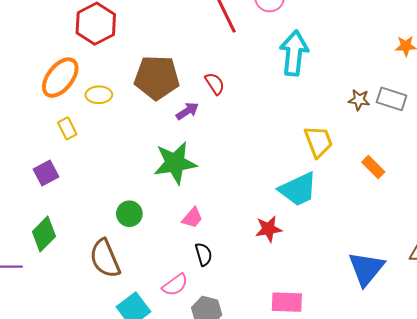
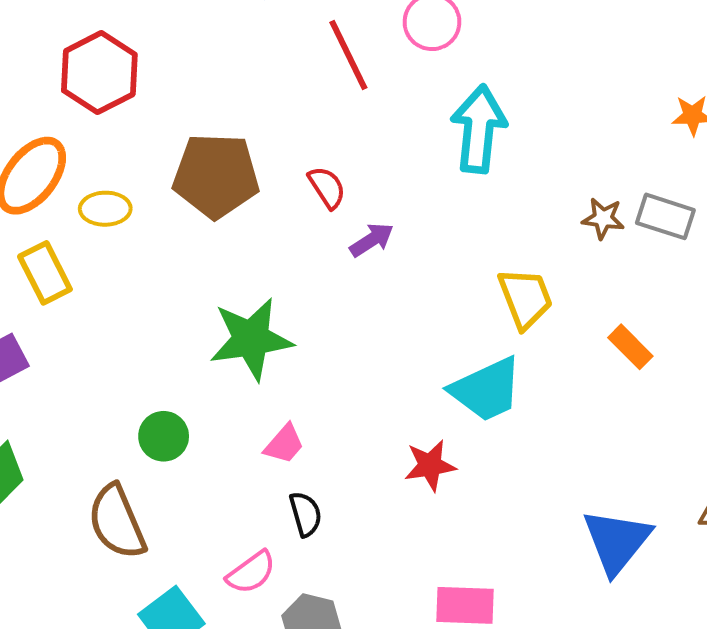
purple arrow: (187, 111) -> (372, 240), moved
yellow rectangle: (67, 128) -> (45, 273), size x1.4

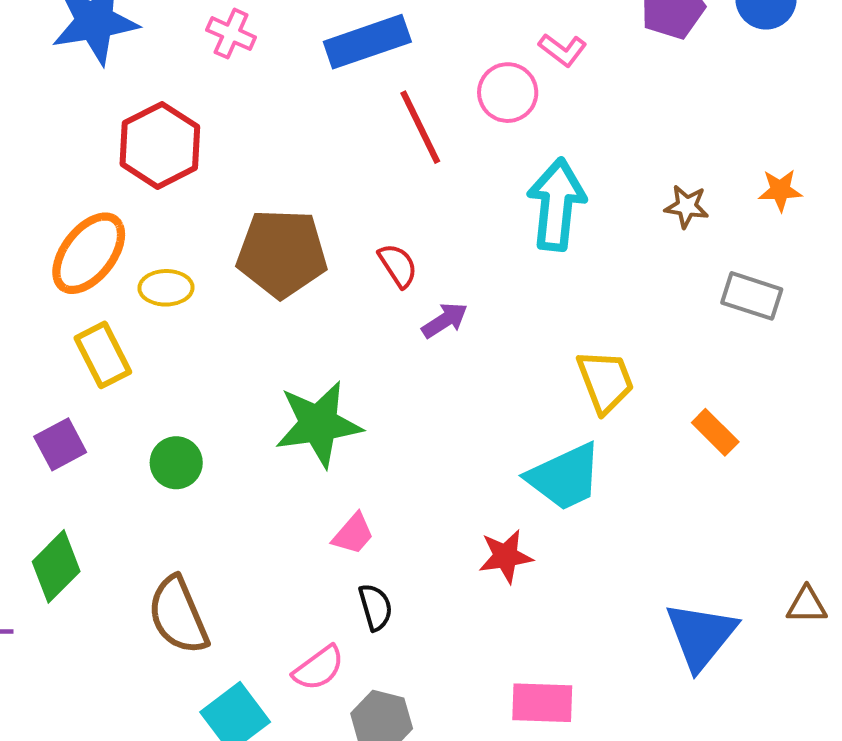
brown star: (603, 218) -> (687, 206), moved
green circle: (164, 436) -> (176, 463), moved

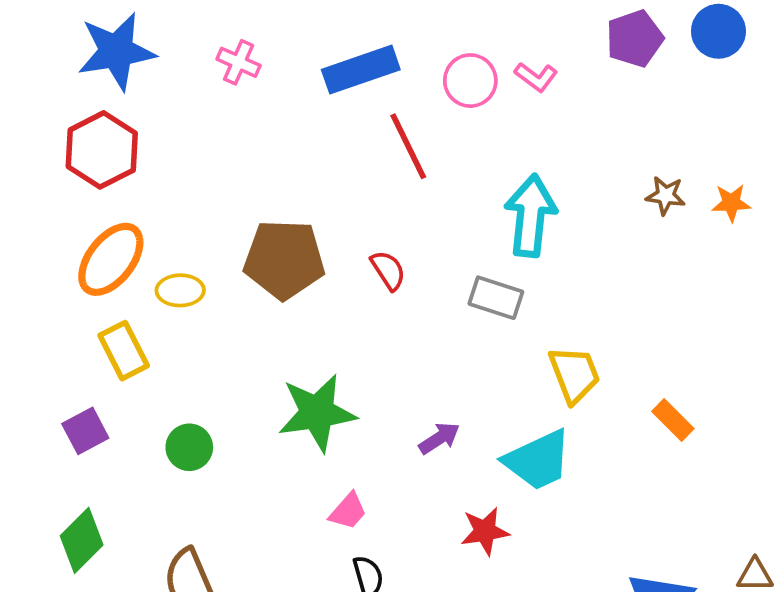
pink circle: (508, 93) -> (470, 81), moved
red hexagon: (160, 145) -> (102, 150), moved
brown star: (687, 206) -> (666, 195), moved
gray rectangle: (752, 296) -> (496, 298), moved
purple arrow: (445, 320) -> (439, 438), moved

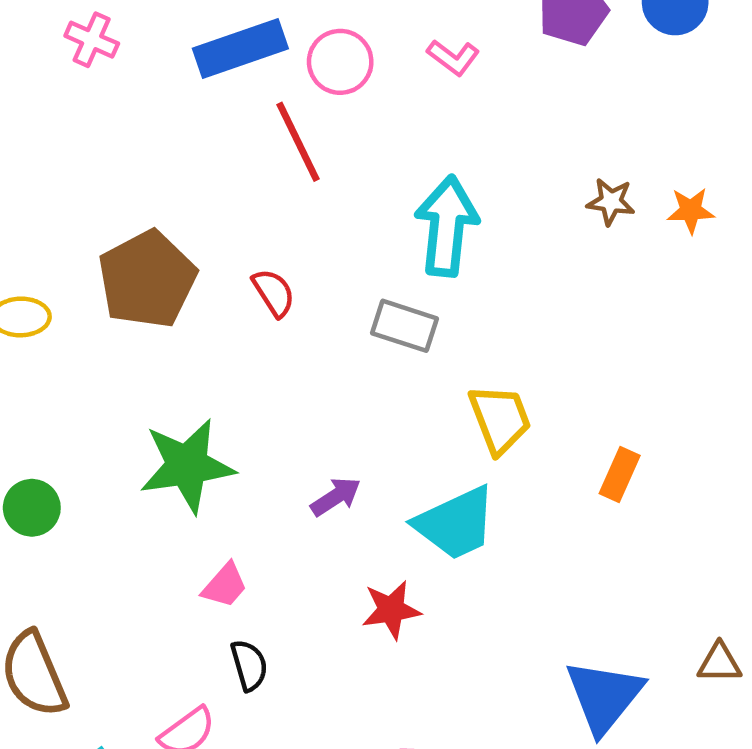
pink circle: (470, 81) -> (340, 62), moved
brown pentagon: (284, 259) -> (147, 279), turned -30
orange rectangle: (673, 420) -> (620, 474), turned 69

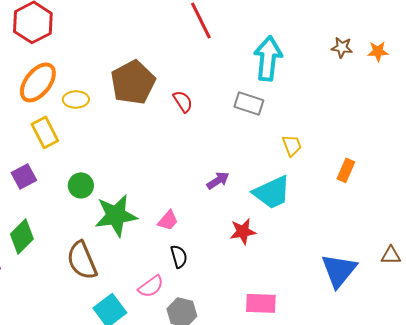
red semicircle: (274, 293) -> (183, 101), moved
yellow trapezoid: (500, 419) -> (292, 145), size x0.7
green star: (187, 466) -> (116, 215), moved

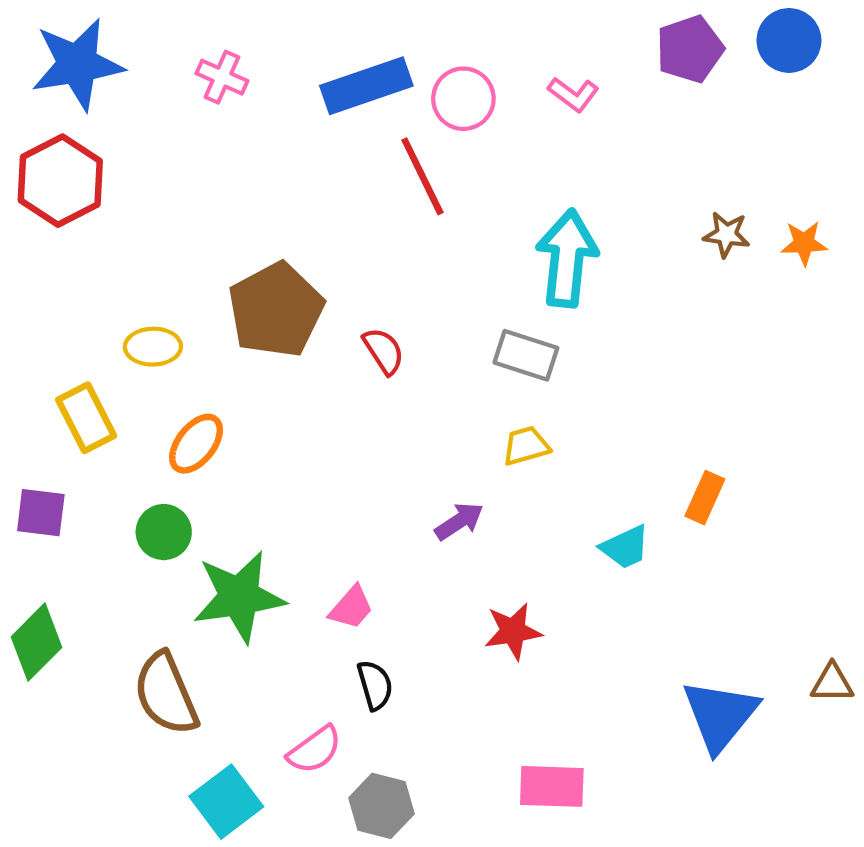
orange ellipse: (38, 82) -> (196, 444), moved, size x0.7
yellow trapezoid: (292, 145) -> (526, 446), moved, turned -85
orange rectangle: (346, 170) -> (705, 498), moved
purple square: (24, 176) -> (41, 513), turned 35
cyan trapezoid: (272, 192) -> (625, 547), moved, size x0.6

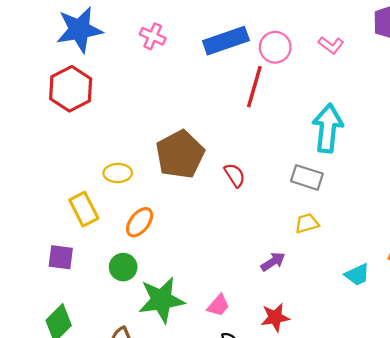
red line: (422, 176) -> (254, 87), turned 42
red star: (513, 631) -> (275, 317), moved

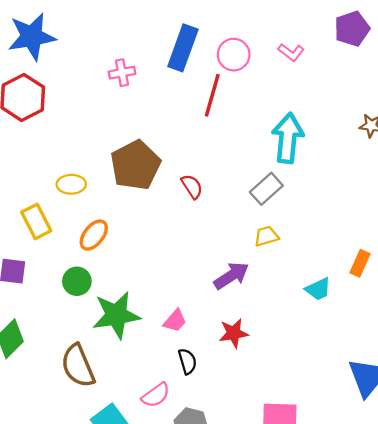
pink cross: (153, 36) -> (122, 73), moved, turned -35
blue rectangle: (226, 41) -> (183, 48), turned -51
gray rectangle: (307, 177) -> (266, 189), turned -60
purple arrow: (273, 262) -> (231, 276), size x1.4

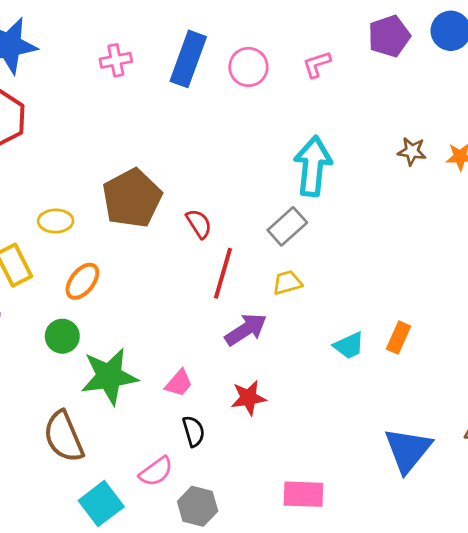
pink L-shape: (291, 52) -> (317, 64), turned 125
pink cross: (122, 73) -> (116, 60), moved
red line: (212, 95) -> (223, 273), moved
orange rectangle: (360, 263) -> (398, 338), moved

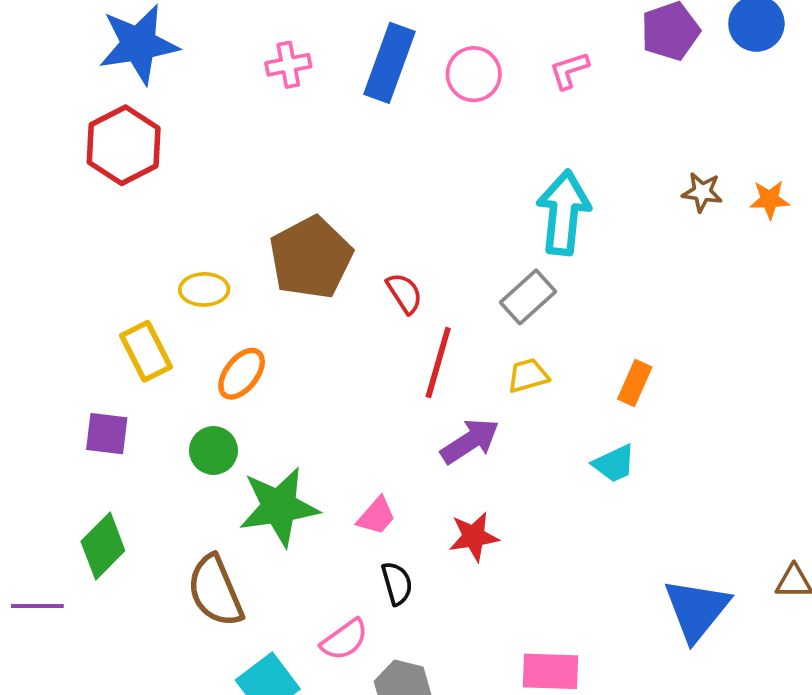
orange rectangle: (398, 338) -> (635, 383), moved

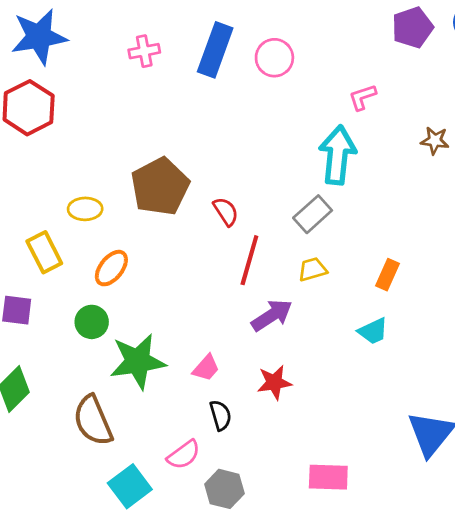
pink L-shape: (569, 70) -> (362, 97), moved

